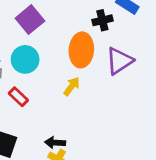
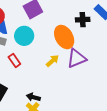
orange ellipse: (81, 50) -> (64, 37), turned -45
purple triangle: (119, 61) -> (76, 58), moved

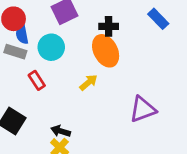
black cross: (83, 20) -> (109, 26), moved
purple triangle: (76, 58) -> (143, 109), moved

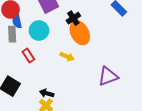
black cross: (109, 26) -> (73, 18), moved, turned -32
gray rectangle: (15, 52) -> (12, 34), turned 70
yellow arrow: (88, 82) -> (67, 57), turned 64

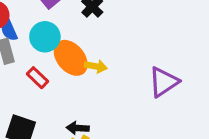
orange ellipse: (80, 33) -> (71, 58), moved

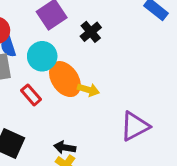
purple triangle: (163, 82) -> (135, 126), moved

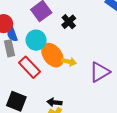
red rectangle: (31, 95) -> (29, 67), size x1.5
purple triangle: (135, 126) -> (100, 72), moved

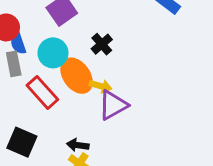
black cross: (69, 22) -> (102, 44), moved
purple triangle: (100, 72) -> (113, 105), moved

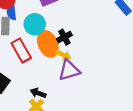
black cross: (102, 44) -> (64, 37), moved

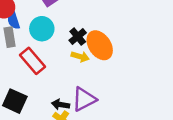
orange ellipse: (48, 44) -> (100, 45), moved
purple triangle: (69, 70) -> (84, 99), moved

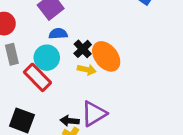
blue semicircle: (14, 20) -> (58, 34), moved, turned 108
cyan circle: (42, 29) -> (47, 58), moved

